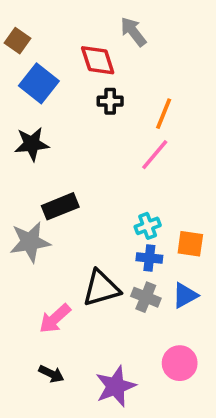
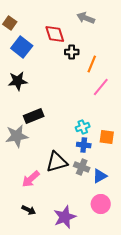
gray arrow: (133, 32) -> (86, 18), moved, turned -30
black cross: (110, 101) -> (72, 52), moved
pink line: (155, 155) -> (101, 87), moved
blue triangle: (185, 295) -> (100, 176), moved

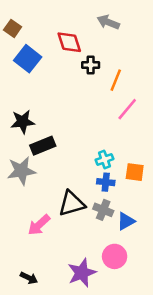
black star: (18, 81) -> (23, 122), moved
pink circle: (101, 204) -> (115, 256), moved
black arrow: (29, 210) -> (29, 278), moved

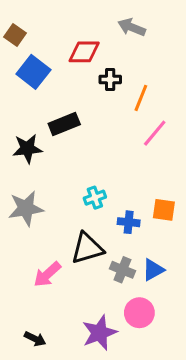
red diamond: (69, 42) -> (84, 52), turned -72
black rectangle: (43, 146) -> (64, 124), moved
cyan cross: (104, 159) -> (95, 198), moved
gray cross: (103, 210) -> (122, 270), moved

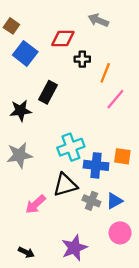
black rectangle: (64, 124) -> (48, 92), turned -40
cyan cross: (95, 198) -> (71, 147), size x1.6
blue cross: (129, 222) -> (96, 165), size x1.5
pink circle: (139, 313) -> (120, 233), moved

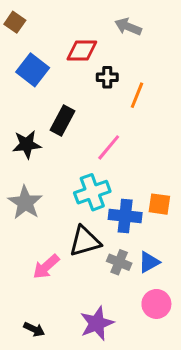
brown square: (11, 26) -> (15, 22), moved
pink line: (115, 99) -> (109, 147), moved
gray star: (19, 155) -> (25, 203), turned -30

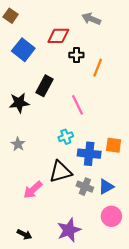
pink line: (109, 147) -> (77, 105), turned -66
cyan cross: (92, 192) -> (66, 137), size x0.6
gray star: (25, 203) -> (18, 144), size x0.6

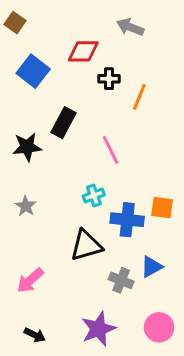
gray cross: (85, 187) -> (121, 280), moved
pink arrow: (33, 190) -> (30, 280), moved
pink circle: (111, 216) -> (159, 327), moved

